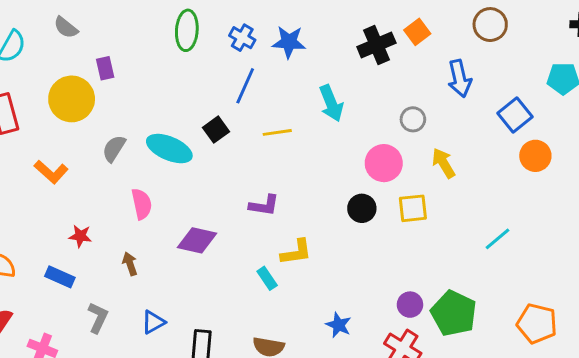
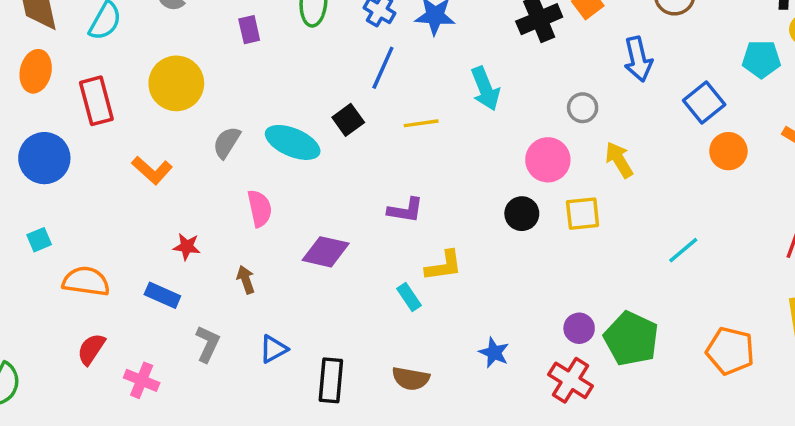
purple rectangle: (105, 68) -> (249, 30), moved

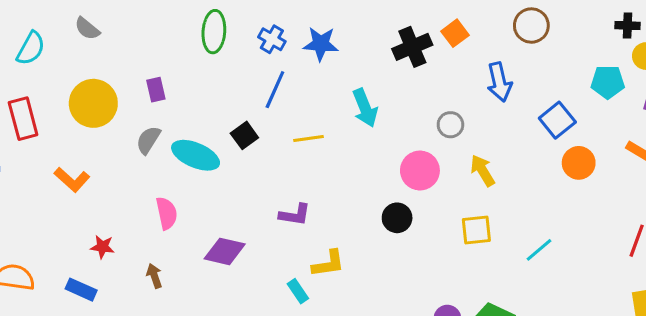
purple rectangle: (249, 30) -> (156, 90), moved
gray semicircle: (227, 142) -> (148, 140), moved
yellow square: (583, 214) -> (476, 230), moved

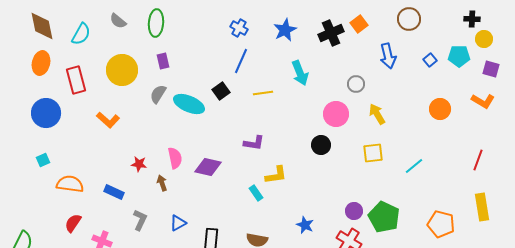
green ellipse: (214, 32) -> (156, 23), moved
blue star: (321, 44) -> (285, 30), moved, turned -30
blue square: (557, 120) -> (430, 60), moved, size x0.6
pink semicircle: (167, 213) -> (175, 158), moved
red star: (102, 247) -> (139, 164), moved

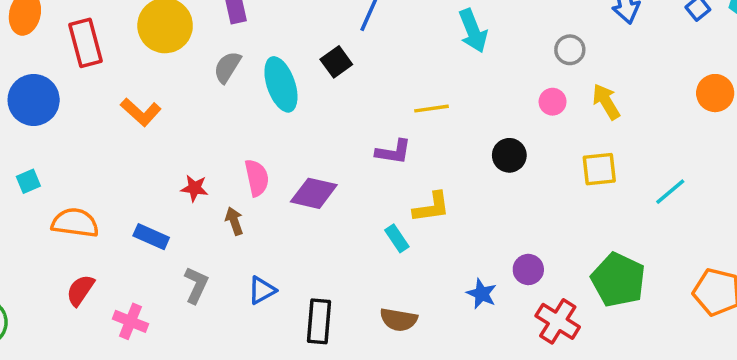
yellow line: (263, 93) -> (431, 109), moved
cyan ellipse: (189, 104) -> (281, 84), turned 48
pink circle: (336, 114) -> (553, 102), moved, size x0.6
purple circle: (354, 211) -> (528, 269), moved

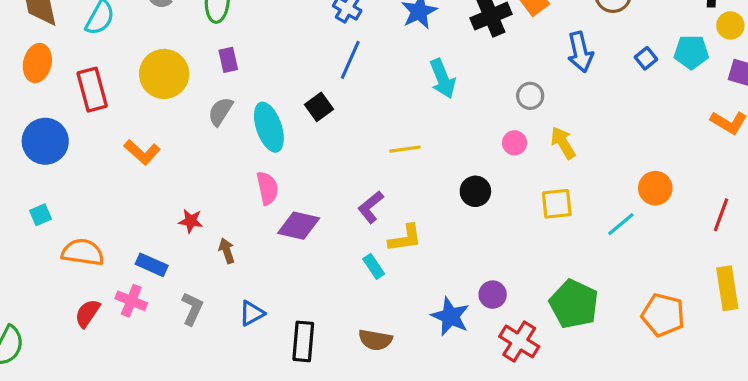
orange circle: (715, 93) -> (655, 188), moved
purple L-shape: (393, 152) -> (371, 207), moved, turned 132
pink semicircle: (257, 178) -> (267, 188), moved
blue star: (482, 294) -> (450, 316), size x1.4
pink cross: (130, 321) -> (131, 301), moved

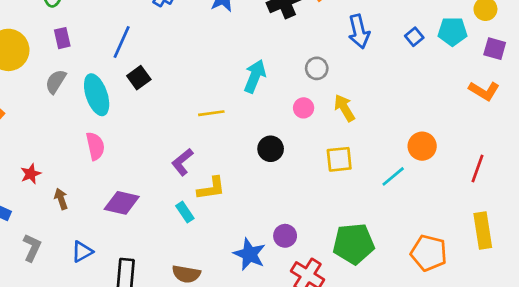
blue line: (350, 60) -> (122, 42), moved
cyan arrow: (443, 79) -> (255, 76), moved, turned -136
red star: (191, 221) -> (31, 174), turned -30
purple diamond: (299, 226) -> (122, 203), moved
green pentagon: (574, 304) -> (354, 244), turned -30

